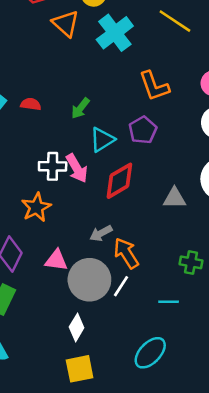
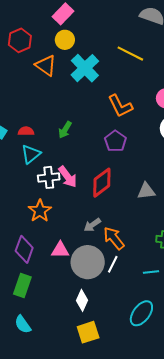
cyan triangle: (102, 140) -> (31, 154), moved

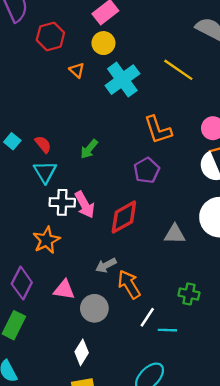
orange triangle: (46, 65) -> (77, 70), size x0.6
red semicircle: (26, 131) -> (43, 144), turned 42
cyan triangle: (31, 154) -> (45, 172), turned -30
gray circle: (88, 262) -> (94, 308), size x0.7
white line: (113, 264) -> (147, 317), moved

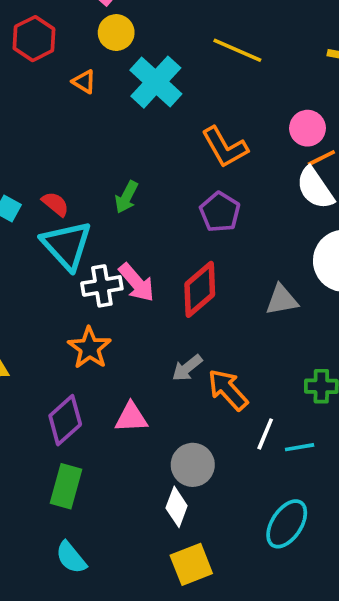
cyan triangle: (45, 172) -> (67, 245), size x1.4
purple diamond: (22, 283) -> (65, 420), turned 32
gray circle: (94, 308) -> (193, 465), moved

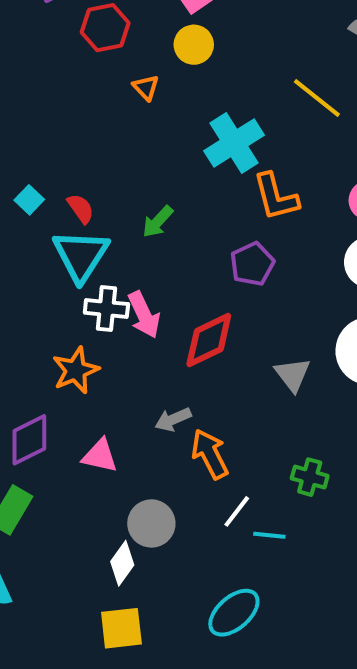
cyan cross: (156, 82) -> (234, 143), moved
gray triangle: (282, 300) -> (292, 374), turned 48

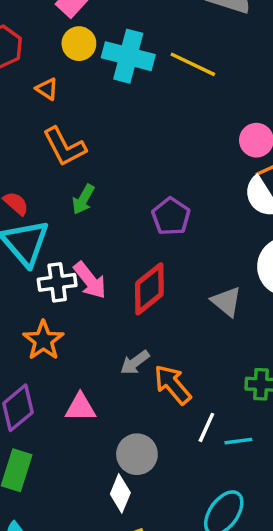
cyan cross: (234, 143) -> (128, 56), moved, turned -30
orange L-shape: (276, 197) -> (64, 147), moved

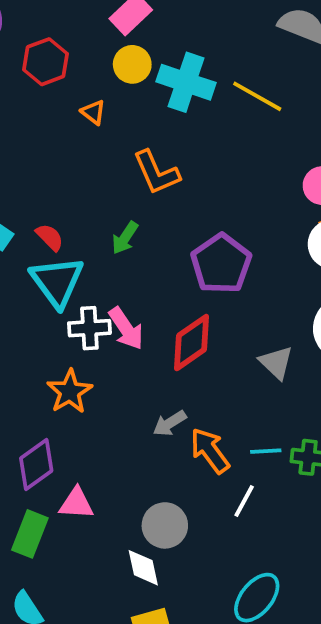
orange L-shape: (64, 147) -> (156, 173), moved
purple pentagon: (171, 216) -> (221, 264), size x1.4
pink triangle: (80, 407) -> (76, 503), moved
cyan line: (238, 441) -> (266, 451), moved
white diamond: (120, 493) -> (143, 568), turned -39

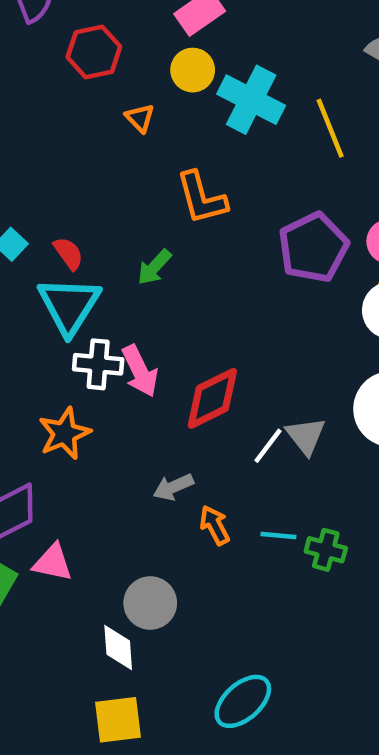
yellow line: (257, 96) -> (330, 128), turned 30
purple pentagon: (221, 264) -> (313, 247), moved
orange arrow: (210, 451) -> (215, 525), size x0.7
white line: (244, 501) -> (268, 446), moved

